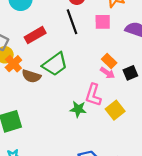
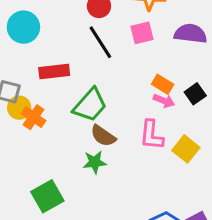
red rectangle: (35, 35) -> (54, 72), turned 36
brown semicircle: (31, 76) -> (103, 136), moved, turned 30
green star: (78, 109) -> (95, 162), moved

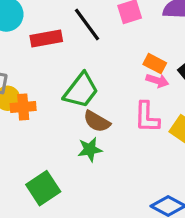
red rectangle: (54, 72) -> (46, 38), moved
orange cross: (34, 117) -> (23, 107), turned -35

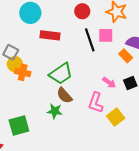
black line: (87, 24) -> (90, 40), moved
orange rectangle: (155, 64) -> (126, 56), moved

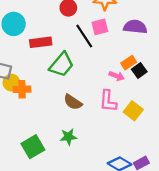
orange rectangle: (126, 56) -> (129, 63), moved, turned -64
green trapezoid: (61, 74) -> (62, 65), moved
green star: (55, 111) -> (68, 137), moved

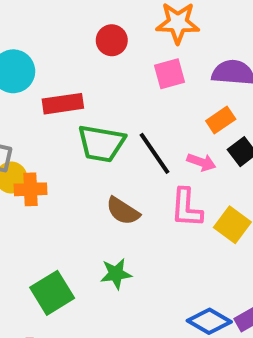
black line: (84, 36) -> (154, 153), moved
orange rectangle: (129, 63) -> (221, 120), moved
green trapezoid: (62, 65) -> (101, 143), turned 60

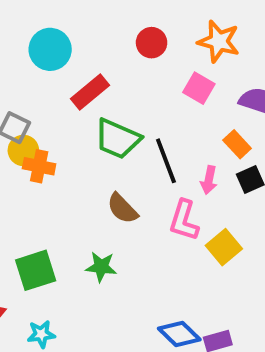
pink square: (169, 74) -> (199, 88), turned 32
red rectangle: (63, 104) -> (90, 92), turned -45
orange rectangle: (221, 120) -> (237, 144), turned 68
pink arrow: (201, 162) -> (209, 180), turned 68

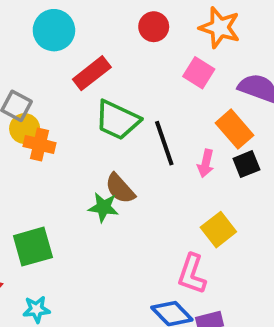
orange rectangle: (237, 144) -> (235, 129), size x1.4
pink L-shape: (184, 220) -> (192, 274), moved
green star: (101, 267) -> (103, 207), moved

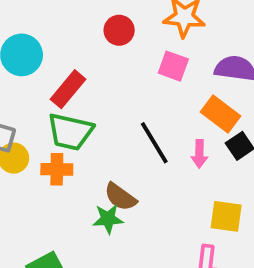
green trapezoid: (117, 120) -> (70, 132), moved
orange cross: (40, 145) -> (57, 169), moved
yellow square: (218, 230) -> (226, 216), turned -32

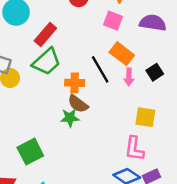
orange rectangle: (221, 114) -> (122, 54), moved
green trapezoid: (70, 132) -> (47, 62), turned -56
orange cross: (57, 169) -> (75, 83), moved

